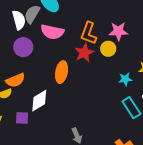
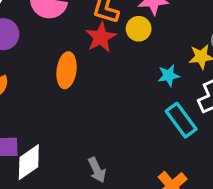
white diamond: (39, 101) -> (29, 162), moved

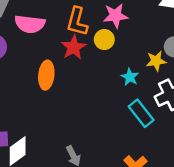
cyan star: (169, 75) -> (130, 77), turned -30

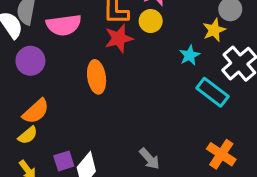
red star: (74, 47) -> (119, 38), turned 30
cyan star: (130, 77) -> (190, 55), turned 30

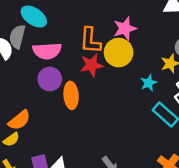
yellow circle: (151, 21) -> (119, 53), size x1.5
purple circle: (30, 61) -> (50, 79), moved

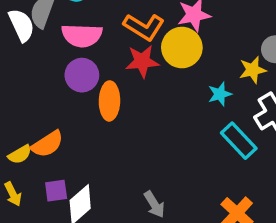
orange L-shape: (90, 41) -> (144, 27), turned -68
orange semicircle: (19, 120) -> (47, 144), moved

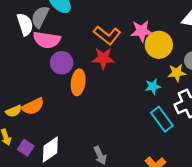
pink semicircle: (82, 35) -> (47, 40), moved
yellow circle: (182, 48) -> (159, 45), moved
purple square: (56, 191) -> (26, 148), moved, turned 35

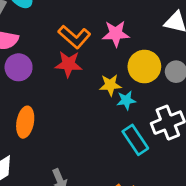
yellow circle: (159, 45) -> (144, 67), moved
yellow star: (177, 73) -> (110, 85), moved
orange ellipse: (78, 82) -> (25, 122), moved

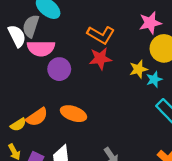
pink star: (116, 34) -> (150, 23), moved
orange ellipse: (25, 122) -> (73, 114), turned -70

